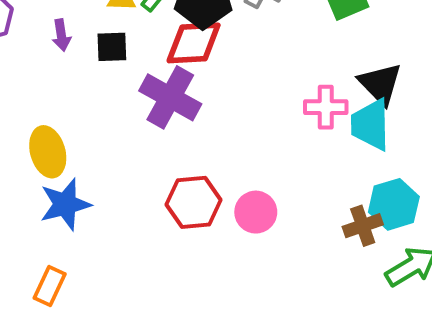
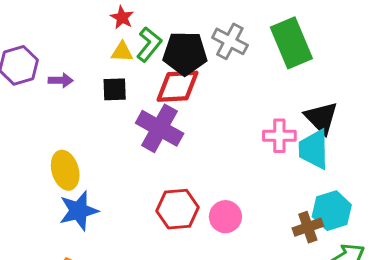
purple arrow: (61, 35) -> (61, 80), moved, turned -80

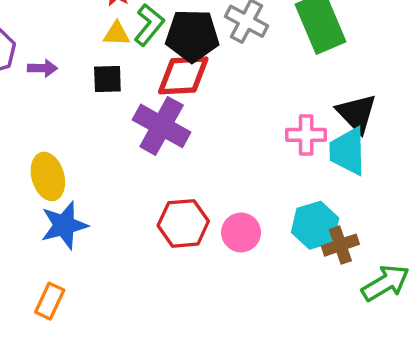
cyan hexagon: (332, 211) -> (315, 225), moved

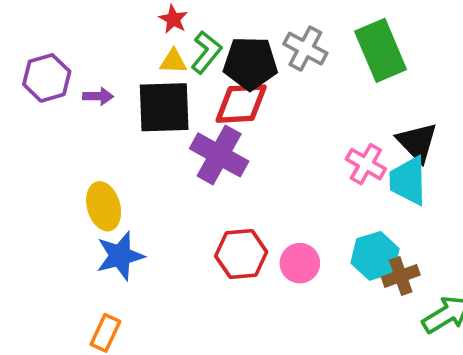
black square: (107, 79) -> (164, 107), size x1.8
pink cross: (306, 135) -> (366, 164), turned 30

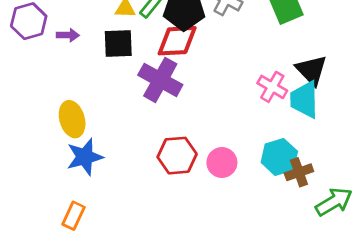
black square: (164, 107) -> (118, 44), size x0.7

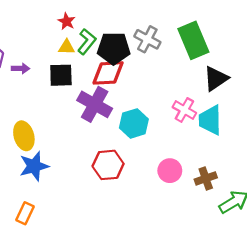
black triangle: (311, 70) -> (216, 79), moved, turned 40
cyan hexagon: (279, 157) -> (134, 123), moved
pink circle: (222, 163) -> (170, 171), moved

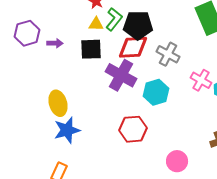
gray cross: (147, 39) -> (168, 54), moved
pink circle: (170, 171) -> (177, 161), moved

